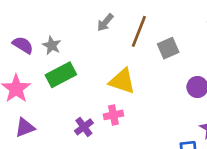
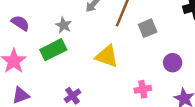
gray star: (52, 45) -> (64, 25), moved
pink cross: (113, 115) -> (143, 89), moved

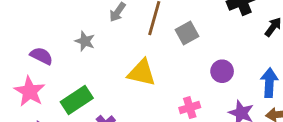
purple semicircle: (20, 23) -> (41, 56), moved
green rectangle: (53, 50) -> (77, 100), moved

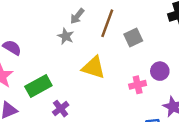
gray star: (85, 41) -> (66, 36), moved
pink cross: (190, 108) -> (138, 85), moved

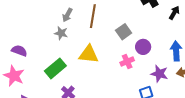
gray square: (133, 37) -> (124, 32), moved
green rectangle: (38, 86) -> (55, 68), moved

